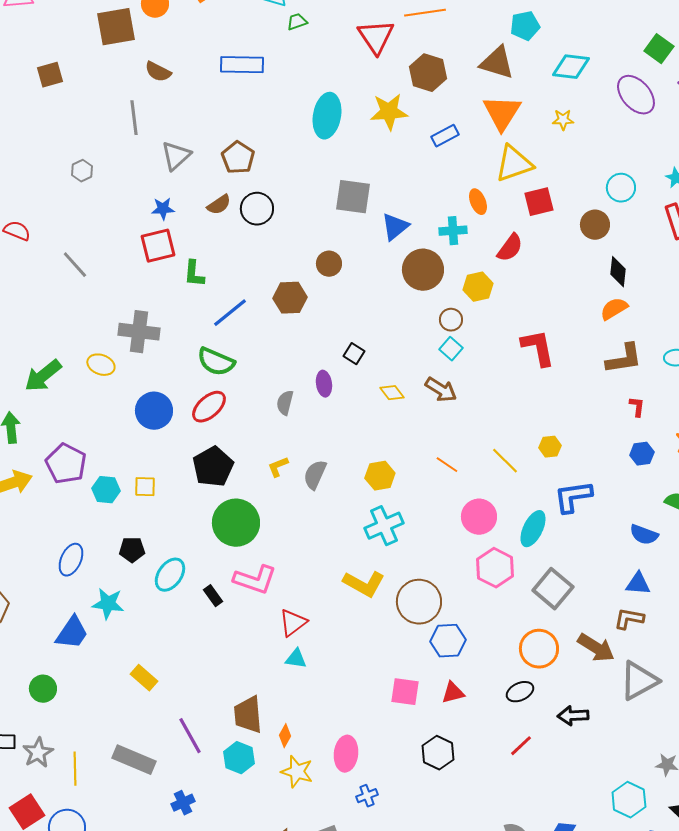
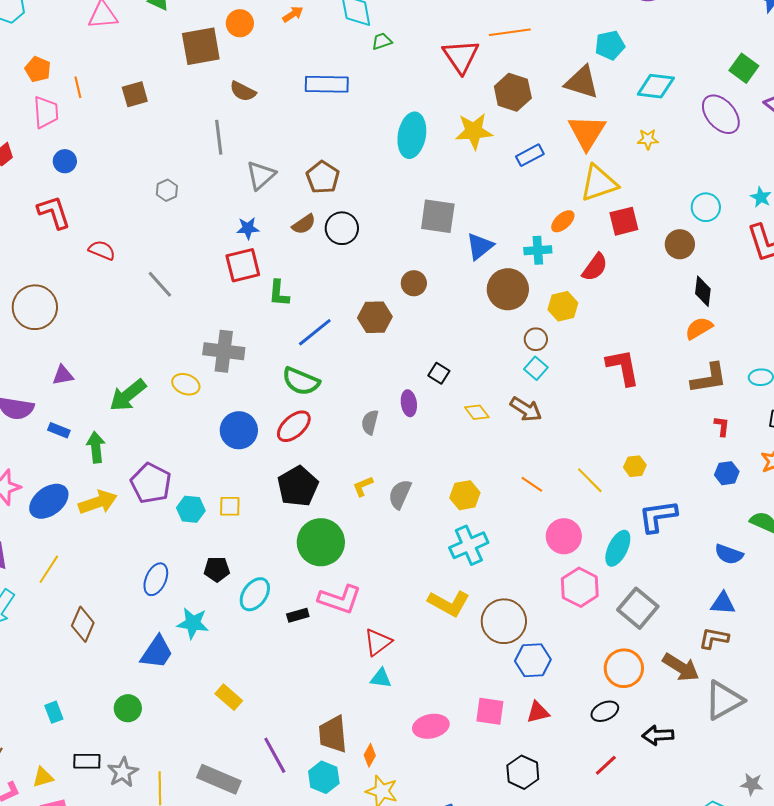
orange ellipse: (478, 202) -> (563, 221), turned 70
black rectangle: (213, 596) -> (298, 615), turned -70
pink ellipse: (346, 754) -> (431, 726), moved, turned 72

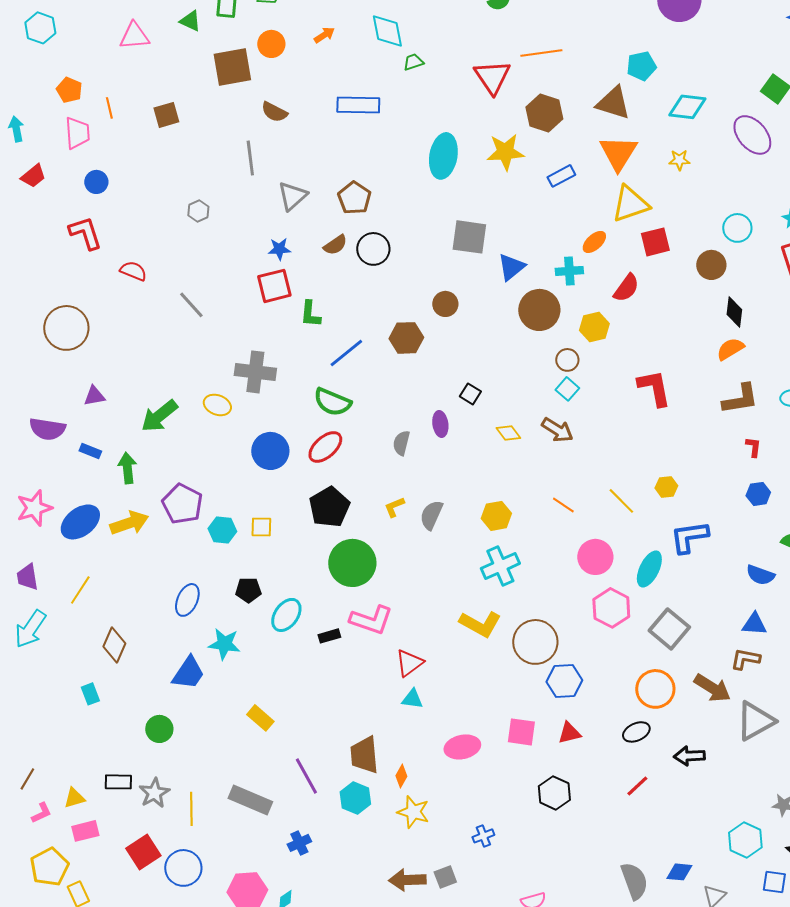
cyan rectangle: (54, 712) -> (90, 694), moved

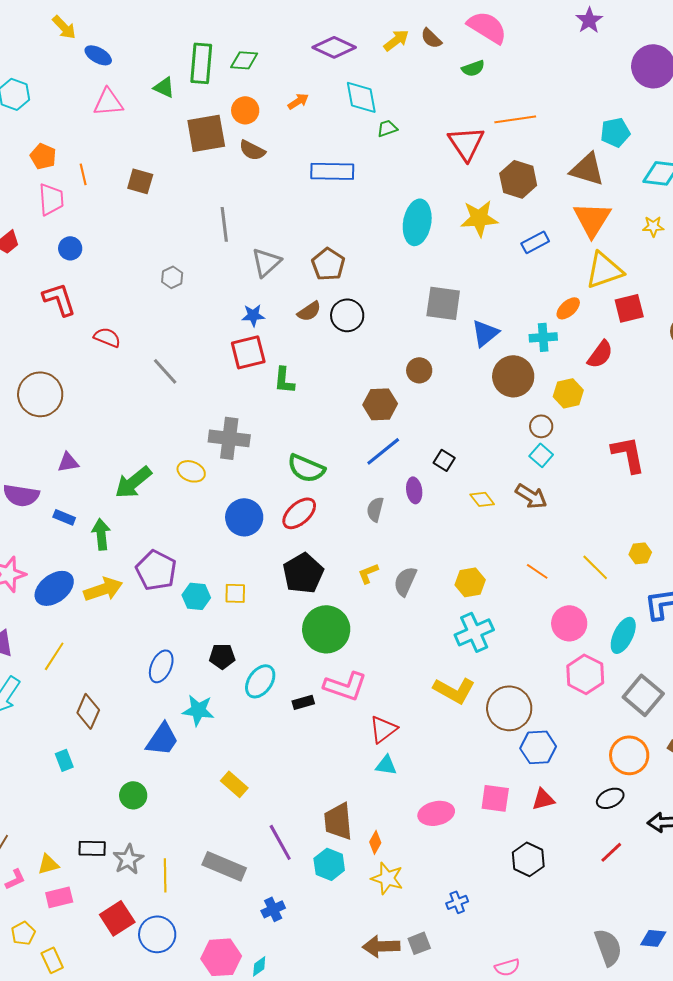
brown semicircle: (274, 112) -> (252, 150), moved
brown square: (166, 115) -> (140, 181), turned 32
blue line: (346, 353) -> (383, 451), moved
yellow pentagon: (49, 867) -> (23, 933), size x0.6

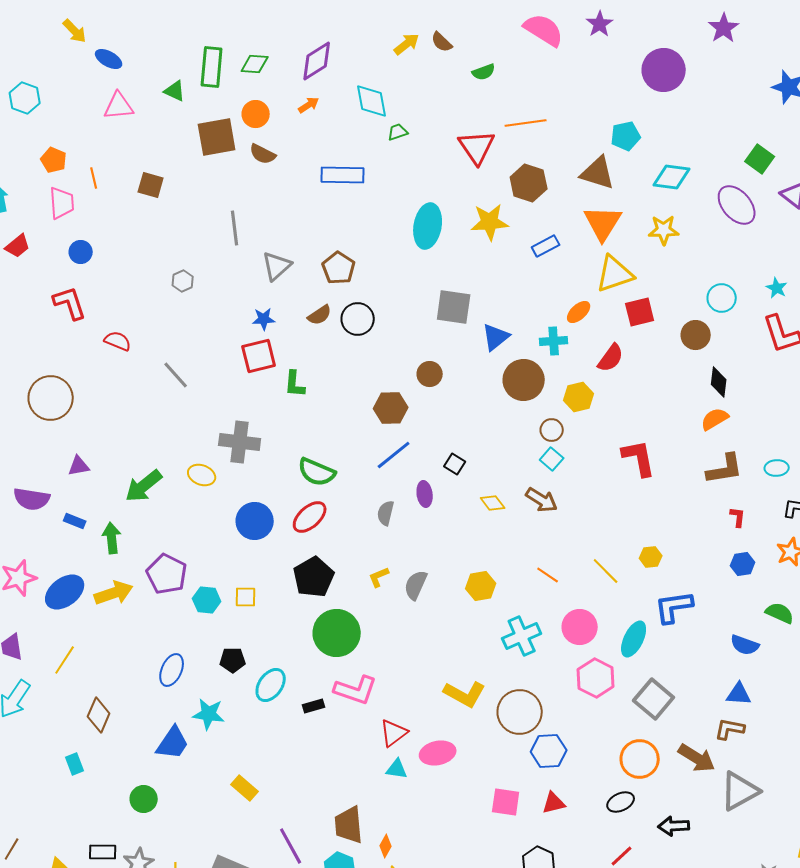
pink semicircle: (487, 27) -> (544, 30), moved
purple diamond: (334, 47) -> (317, 61), moved, turned -57
yellow star: (653, 226) -> (664, 230), size x1.4
cyan cross: (474, 632) -> (522, 636), moved
pink ellipse: (436, 813) -> (438, 753), moved

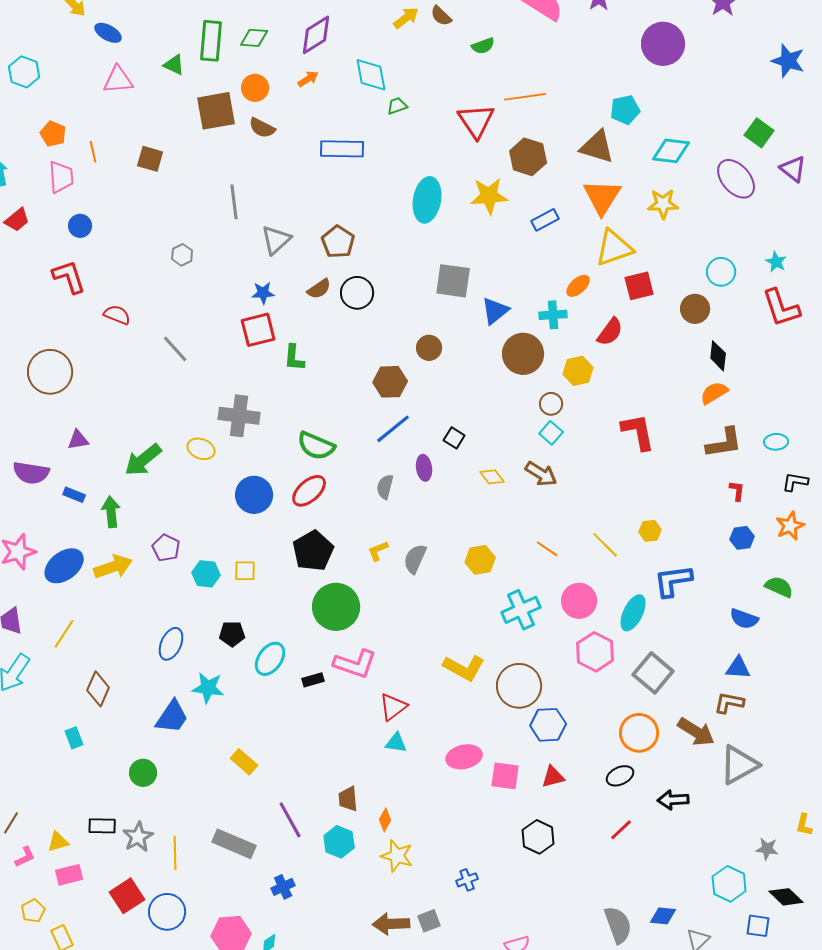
purple pentagon: (167, 574) -> (166, 548), size x0.7
pink ellipse: (438, 753) -> (464, 757), moved
brown trapezoid: (349, 825) -> (348, 799), size x0.7

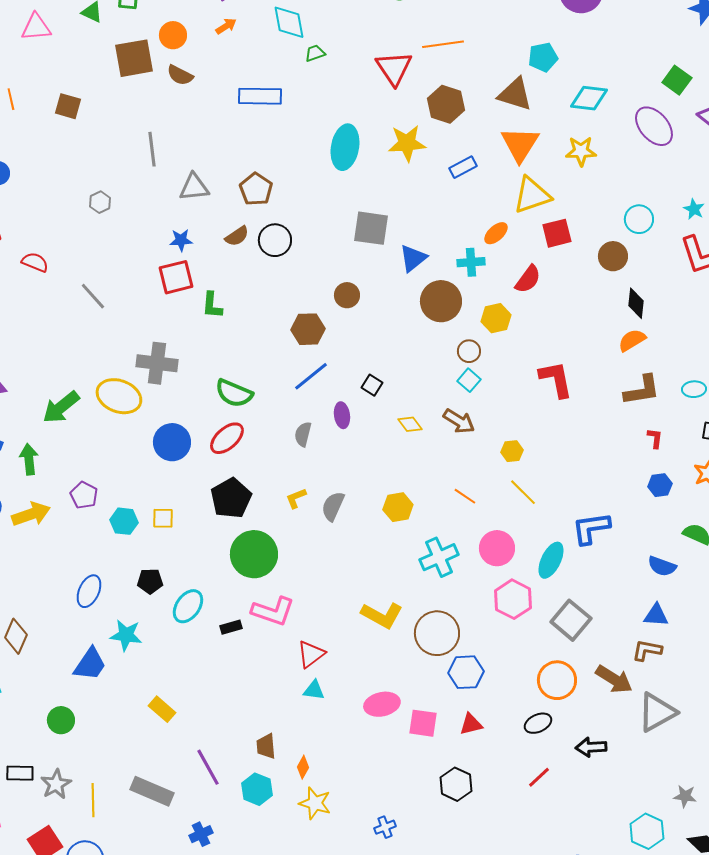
gray triangle: (276, 240) -> (194, 187), turned 36
yellow ellipse: (201, 449) -> (119, 396), size x1.6
yellow hexagon: (650, 531) -> (512, 451), moved

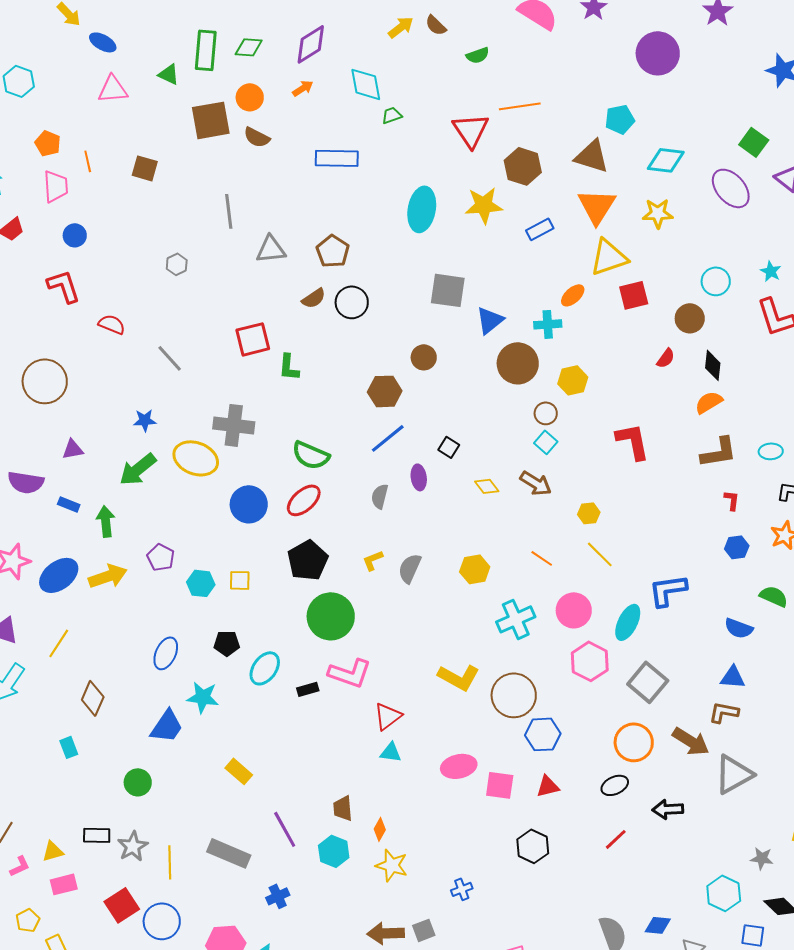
blue star: (181, 240) -> (145, 420), moved
red semicircle: (528, 279) -> (666, 358), moved, size x0.7

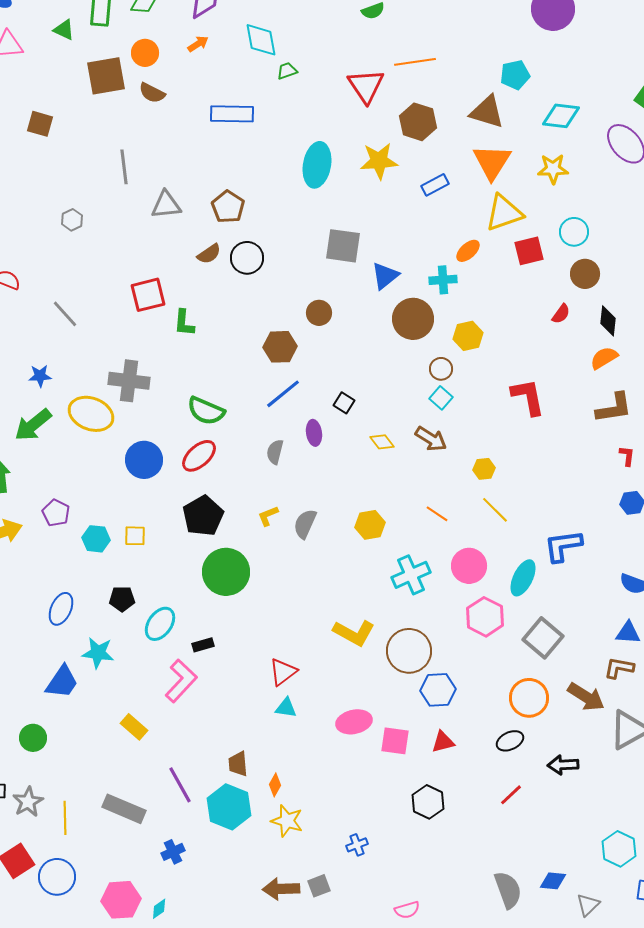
cyan circle: (716, 281) -> (574, 232), moved
pink L-shape: (350, 673) -> (181, 681), moved, turned -66
cyan hexagon: (334, 851) -> (229, 807), size x1.4

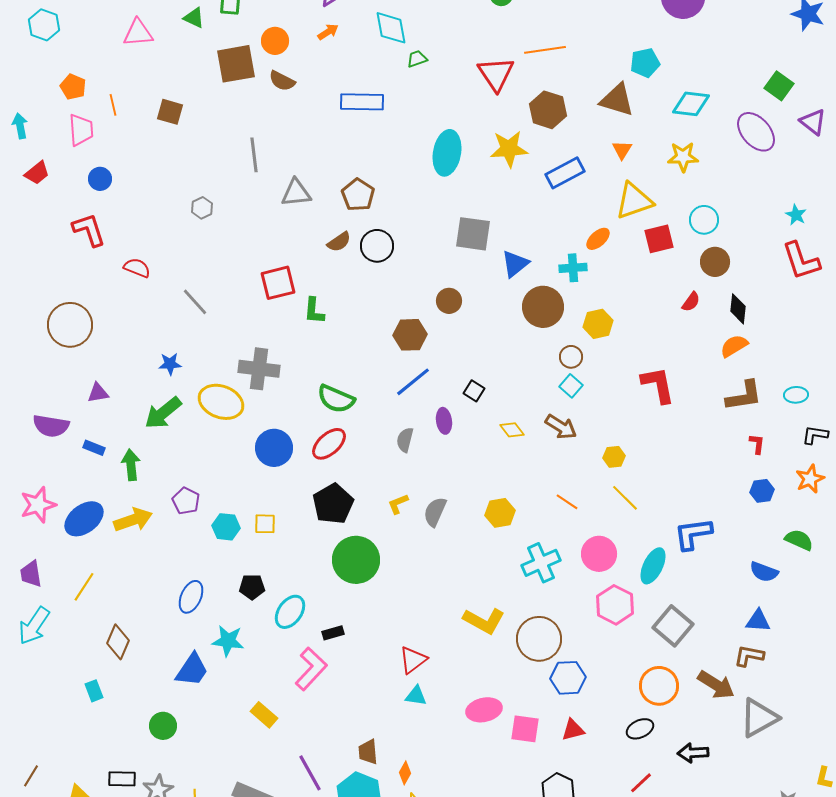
orange triangle: (492, 162) -> (622, 150), size x0.5
blue rectangle: (435, 185) -> (565, 173), size x1.4

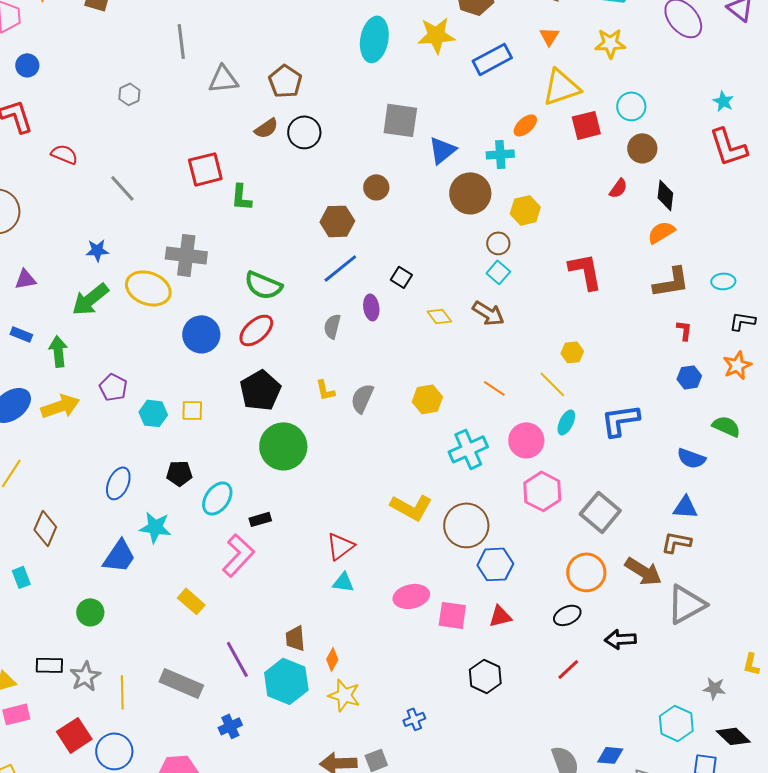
yellow hexagon: (614, 457) -> (572, 352), moved
yellow L-shape: (398, 504) -> (325, 390), turned -80
cyan ellipse: (653, 566) -> (566, 422), moved, size x0.7

